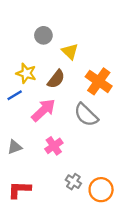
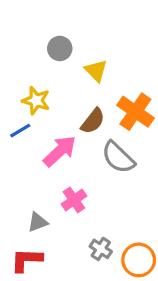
brown semicircle: (56, 79) -> (93, 121), moved
gray triangle: (15, 147) -> (38, 222), moved

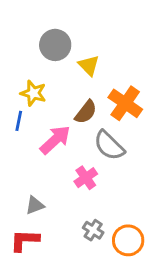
gray circle: (60, 48) -> (55, 45), size x1.4
blue line: (20, 131) -> (19, 121), turned -48
pink cross: (74, 200) -> (86, 178), moved

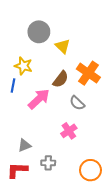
gray semicircle: (109, 146) -> (77, 103), size x0.7
pink cross: (86, 178) -> (69, 131), moved
gray cross: (93, 230) -> (48, 163), moved, turned -32

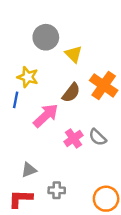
gray semicircle: (77, 103) -> (98, 137), moved
pink cross: (69, 131) -> (74, 138), moved

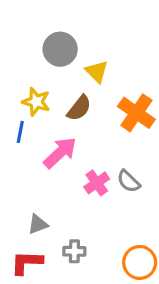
brown semicircle: (71, 93) -> (79, 108), moved

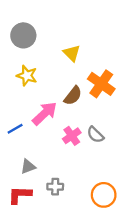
gray circle: (60, 49) -> (23, 35), moved
brown semicircle: (79, 108) -> (73, 96), moved
blue line: (20, 132) -> (15, 129), moved, turned 49

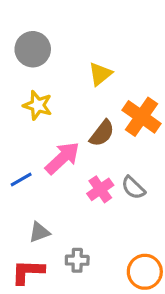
yellow triangle: (72, 53) -> (100, 74), turned 36

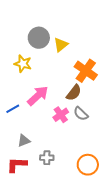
gray circle: (33, 49) -> (39, 38), moved
brown semicircle: (102, 133) -> (74, 93), moved

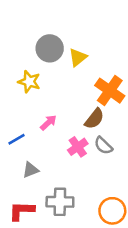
pink arrow: (38, 96) -> (48, 123), size x0.6
gray triangle: (24, 141) -> (30, 170), moved
gray cross: (47, 158) -> (60, 202), size x1.5

